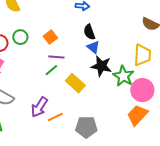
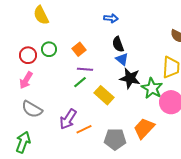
orange trapezoid: (137, 115) -> (144, 128), moved

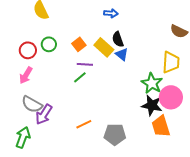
black star: (130, 78) -> (152, 105), moved
yellow rectangle: (104, 95) -> (104, 47), moved
purple arrow: (68, 119) -> (44, 114), moved
orange trapezoid: (144, 128) -> (161, 126), moved, turned -60

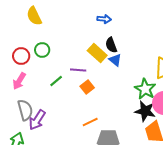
orange square: (79, 44) -> (87, 87), moved
green line: (80, 77) -> (56, 81), moved
gray semicircle: (32, 104) -> (25, 110), turned -135
orange line: (84, 124) -> (90, 122), moved

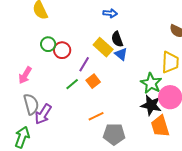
red circle: (21, 56) -> (62, 50), moved
purple line: (78, 70) -> (84, 64), turned -63
green line: (56, 81) -> (72, 84), moved

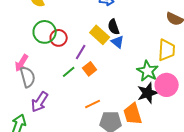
green circle: (48, 44) -> (45, 32), size x1.5
gray semicircle: (31, 104) -> (28, 77), moved
black star: (151, 105) -> (148, 93), turned -30
orange trapezoid: (160, 126) -> (133, 114), moved

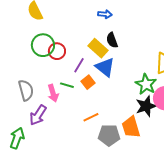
blue triangle: (118, 42) -> (105, 67), moved, size x1.5
pink arrow: (22, 63) -> (53, 93), moved, turned -48
green line: (69, 72) -> (67, 85), turned 56

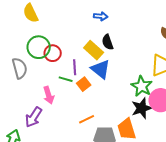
purple line: (79, 65) -> (75, 67), turned -35
green line: (67, 85) -> (66, 79), moved
gray semicircle: (26, 90) -> (20, 68), moved

